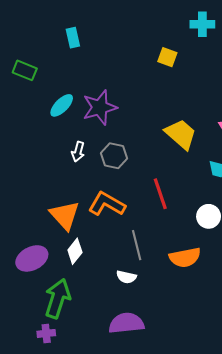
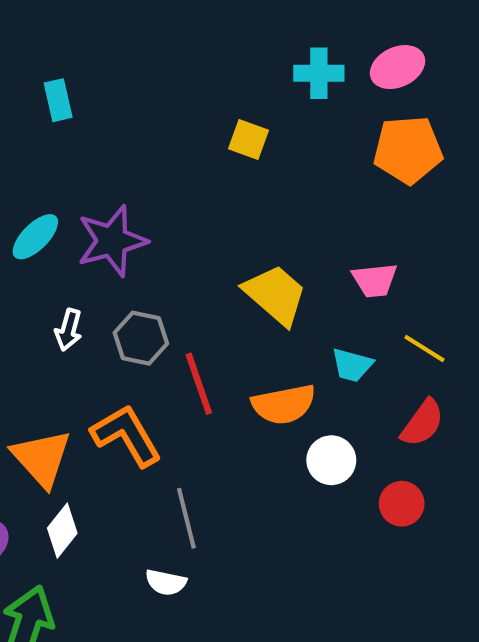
red line: (160, 194) -> (199, 384), moved
orange L-shape: (107, 204) -> (126, 435), turned 30
orange semicircle: (185, 257) -> (284, 404), moved

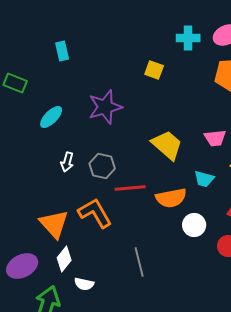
purple star: (112, 241) -> (105, 107), moved
red line: (199, 384) -> (130, 188), turned -76
gray line: (186, 518) -> (139, 262), moved
white semicircle: (166, 582) -> (84, 284), moved

